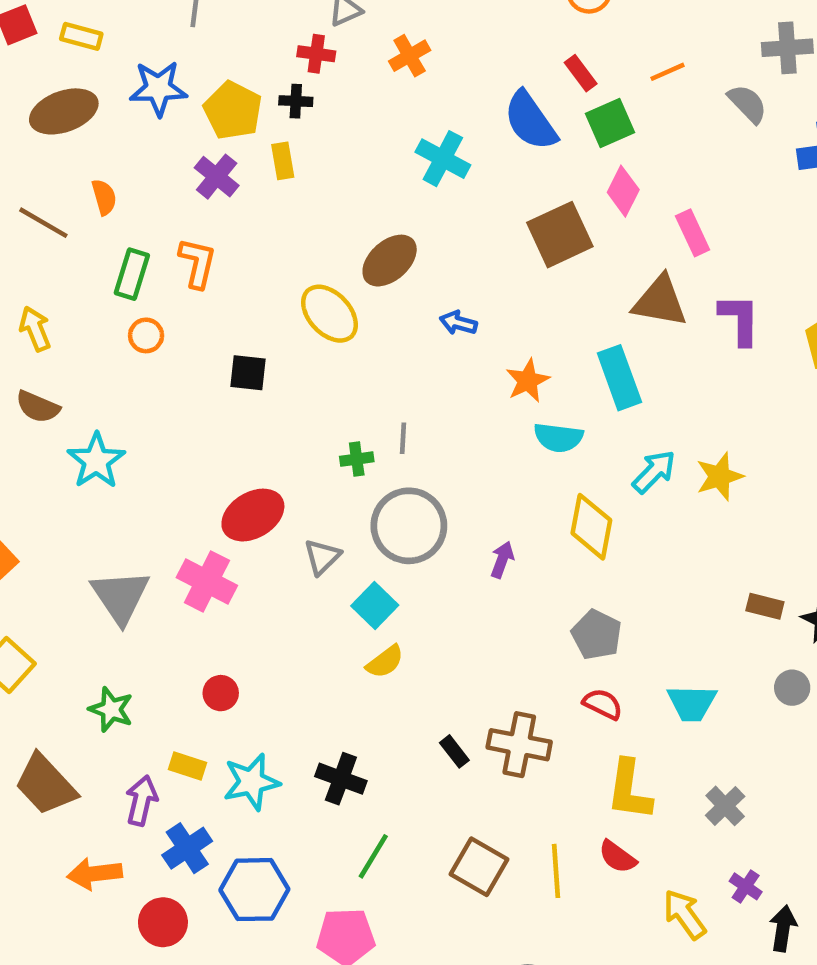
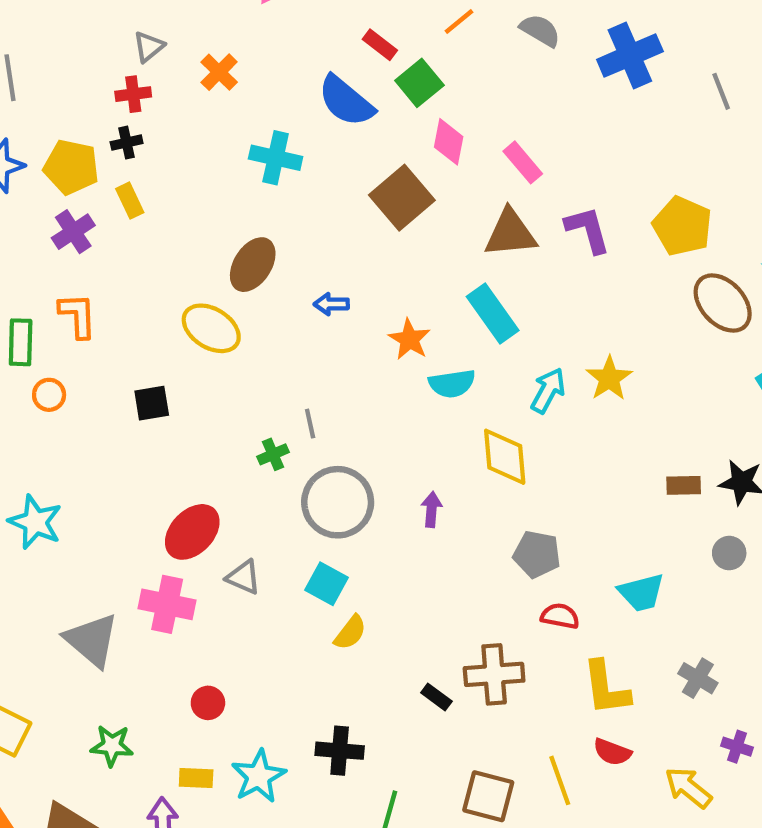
purple cross: (217, 177) -> (73, 232), turned 33
gray triangle: (322, 557) -> (244, 577), moved, turned -36

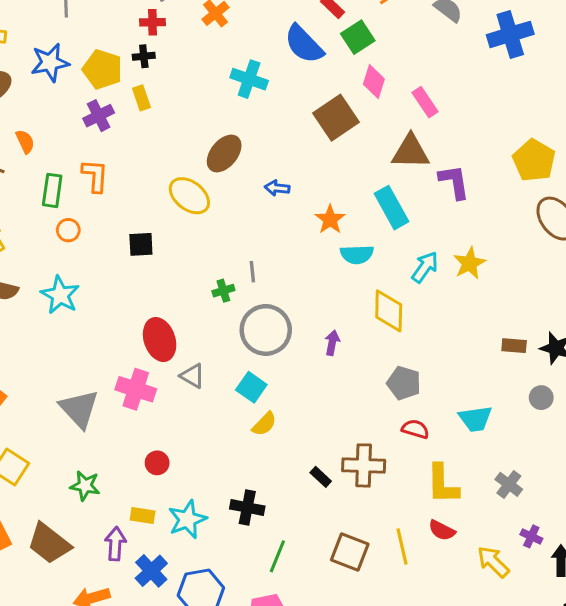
purple L-shape: (588, 230) -> (454, 182), moved
cyan star: (35, 522) -> (60, 295), moved
red ellipse: (192, 532) -> (160, 340), turned -69

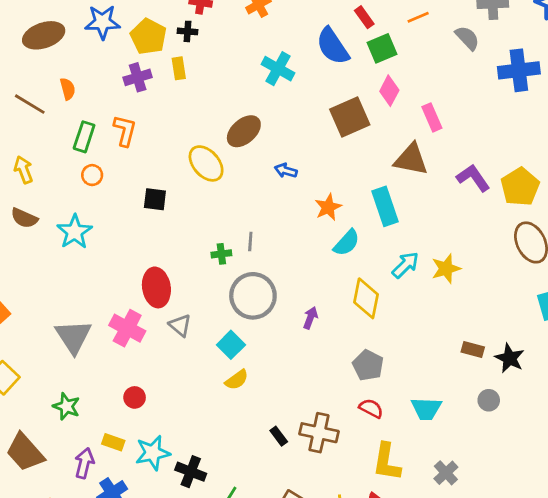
purple L-shape: (454, 182) -> (473, 178), moved, turned -36
cyan semicircle: (357, 254) -> (347, 243), turned -56
black cross: (247, 508) -> (191, 472), moved

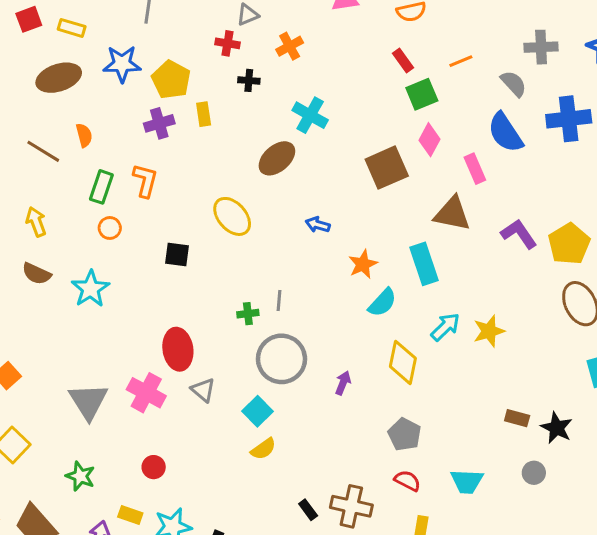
black cross: (187, 31) -> (249, 80), moved
blue semicircle: (333, 46) -> (505, 133), moved
brown ellipse: (244, 131) -> (277, 158), moved

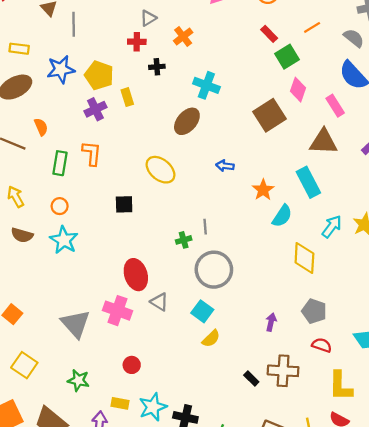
orange circle: (110, 228) -> (60, 206), moved
purple arrow: (343, 383) -> (271, 322), moved

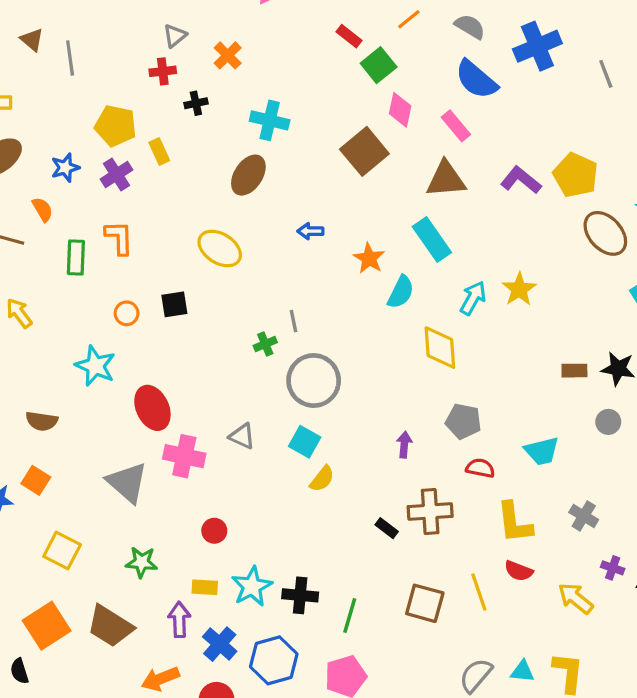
blue star: (61, 69) -> (65, 168), moved, size x0.7
orange circle: (60, 206) -> (127, 313), moved
brown semicircle: (22, 235) -> (42, 421), moved
red ellipse: (136, 275) -> (152, 408), moved

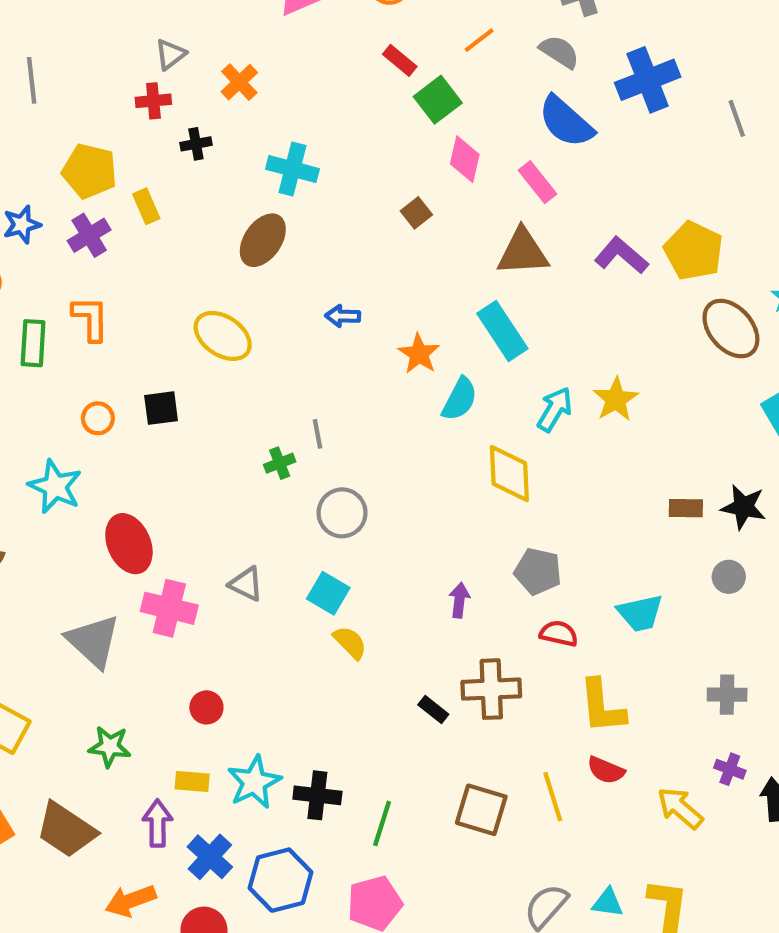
brown square: (364, 151) -> (416, 213), size x0.5
gray circle: (314, 381) -> (342, 513), size x0.7
yellow semicircle: (322, 479) -> (350, 643), turned -84
gray cross: (584, 516) -> (727, 695), moved, turned -32

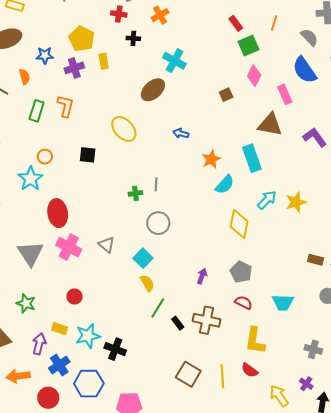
orange line: (479, 40) -> (274, 23), turned -49
orange circle: (98, 418) -> (45, 157), moved
green line: (382, 823) -> (158, 308), moved

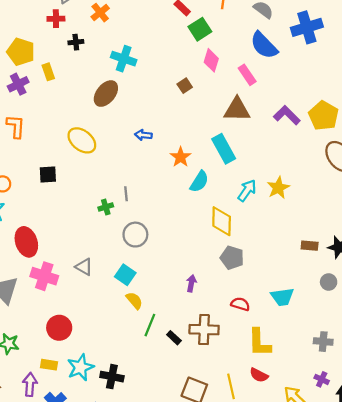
gray pentagon: (241, 272) -> (232, 258), moved
red circle: (75, 297) -> (59, 328), size x1.5

